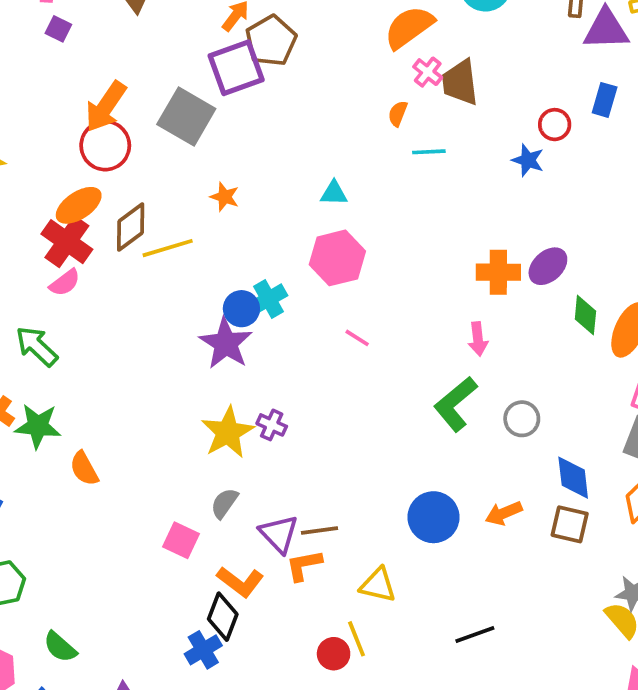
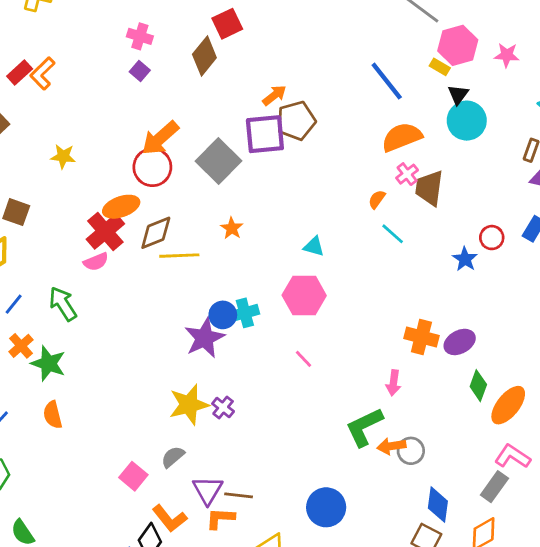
cyan line: (429, 152) -> (393, 234), turned 30
orange semicircle: (84, 469) -> (53, 415), moved
orange arrow: (504, 513) -> (391, 446), moved

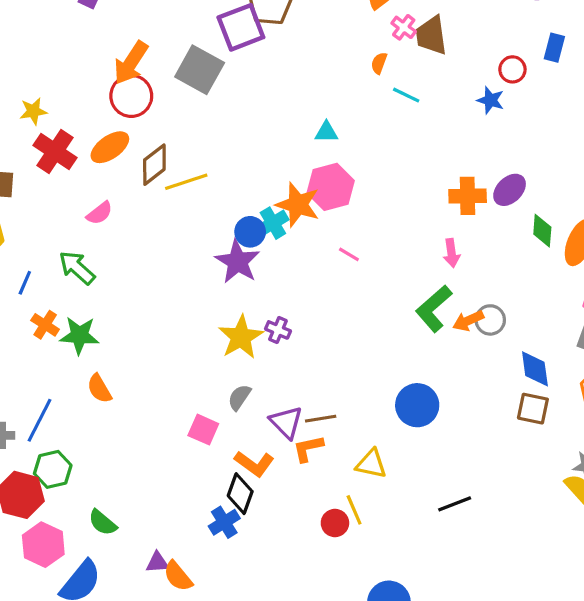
orange star: (232, 228) -> (298, 205), moved, size x1.8
red cross: (105, 231) -> (55, 152), moved

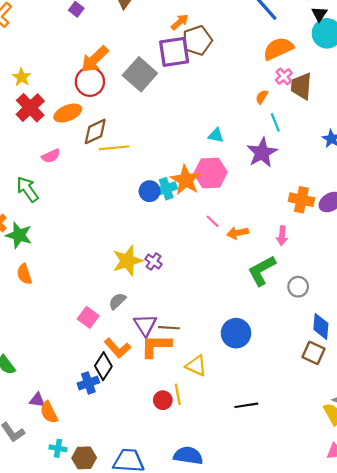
cyan line: (406, 95) -> (275, 122), turned 30
yellow star: (33, 111) -> (22, 77), turned 30
purple star: (237, 262) -> (262, 153), moved
orange arrow: (468, 321) -> (238, 233), moved
orange L-shape: (308, 448) -> (156, 346), size x1.4

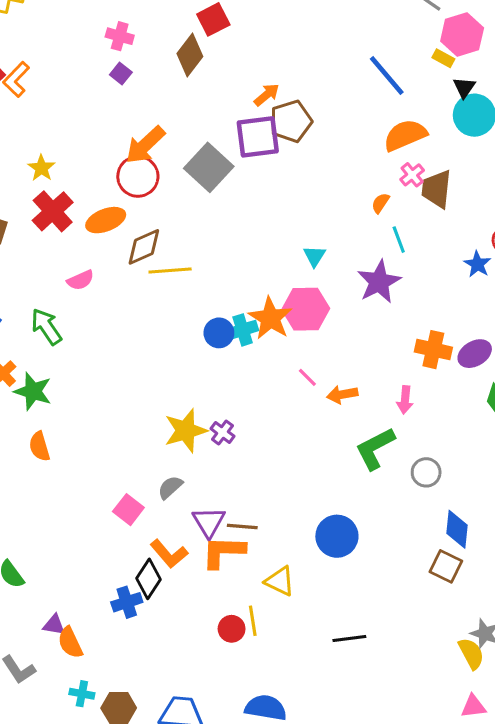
cyan triangle: (216, 135) -> (314, 256), turned 49

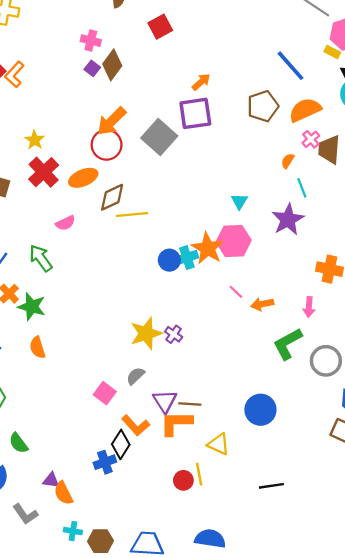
brown diamond: (190, 55) -> (112, 65), moved
brown pentagon: (291, 121) -> (263, 106), moved
gray circle: (426, 472) -> (326, 361), size x1.4

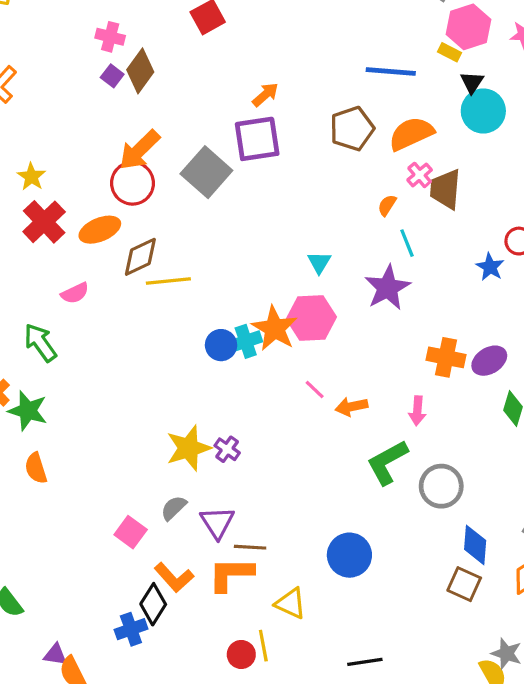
blue line: (290, 66) -> (391, 72), turned -44
purple triangle: (165, 401) -> (217, 522), moved

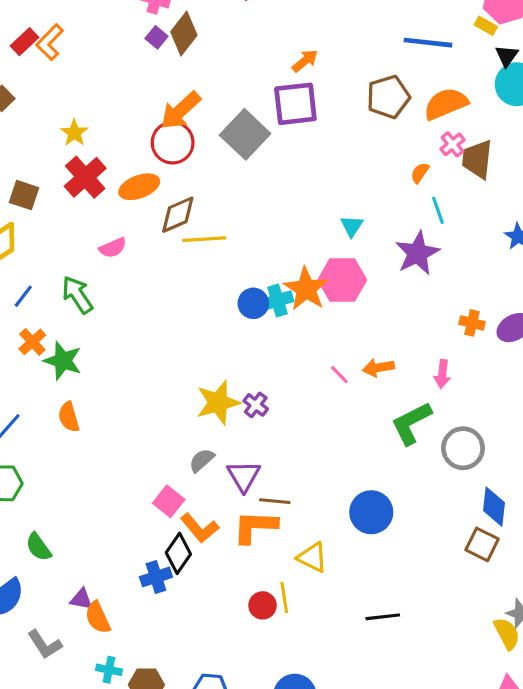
orange cross: (446, 357) -> (472, 323), size x0.7
pink line: (315, 390) -> (339, 375), moved
pink square: (131, 532) -> (169, 501), moved

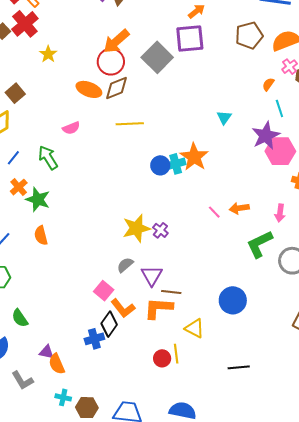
red cross: (85, 177) -> (25, 24), moved
orange ellipse: (139, 187) -> (89, 89), turned 40
brown square: (24, 195) -> (15, 93), turned 30
brown diamond: (178, 215) -> (117, 88), moved
pink hexagon: (342, 280) -> (280, 151), moved

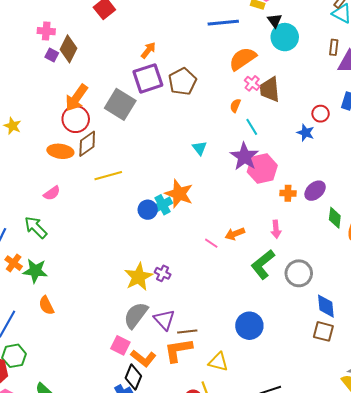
brown pentagon: (249, 35) -> (182, 81), moved
gray semicircle: (125, 265) -> (136, 315), size x1.6

